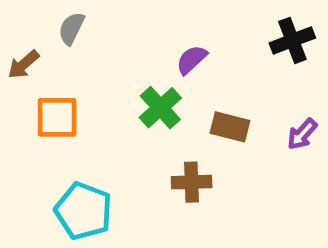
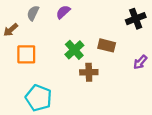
purple semicircle: (192, 60) -> (63, 12), moved
brown rectangle: (230, 127) -> (107, 45), moved
brown cross: (192, 182) -> (89, 72), moved

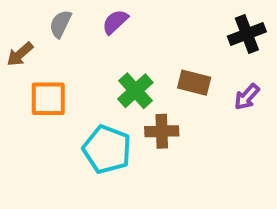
purple arrow: (140, 62) -> (247, 97), moved
cyan pentagon: (39, 98) -> (107, 149), moved

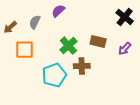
gray semicircle: (60, 24) -> (35, 22), moved
black cross: (247, 34) -> (125, 17), turned -30
cyan pentagon: (107, 149) -> (54, 75), turned 30

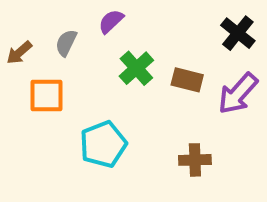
green cross: (68, 46) -> (136, 68), moved
purple arrow: (125, 49) -> (238, 94), size x1.6
brown cross: (82, 66) -> (195, 160), moved

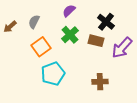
purple semicircle: (111, 21) -> (69, 11), moved
black cross: (238, 33) -> (106, 22), moved
orange square: (47, 96) -> (41, 47), moved, turned -36

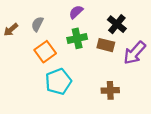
green cross: (70, 35) -> (77, 38), turned 30

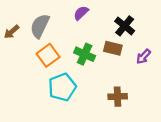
gray semicircle: (37, 24) -> (40, 26), size x1.5
green cross: (77, 38) -> (85, 54), moved, turned 36
purple arrow: (135, 53) -> (143, 57), size x0.6

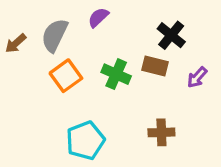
purple semicircle: (81, 13) -> (98, 17), moved
cyan pentagon: (62, 87) -> (85, 141), moved

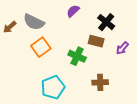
purple semicircle: (98, 17) -> (73, 11), moved
gray semicircle: (55, 35) -> (34, 22), turned -90
green cross: (116, 74) -> (77, 56), moved

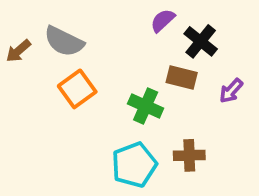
purple semicircle: (73, 11) -> (163, 21), moved
cyan pentagon: (53, 87) -> (134, 165), moved

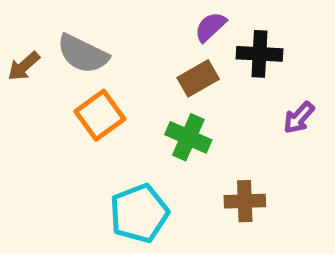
black cross: (201, 41) -> (260, 54), turned -36
brown rectangle: (182, 77) -> (198, 78), moved, turned -44
cyan pentagon: (134, 165) -> (139, 213), moved

